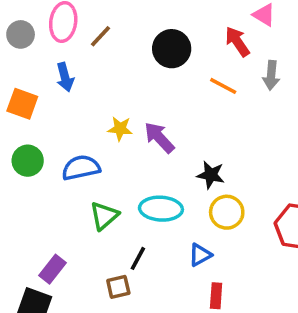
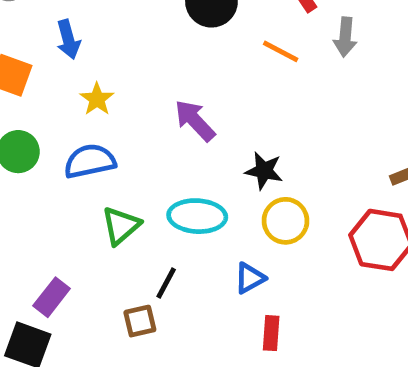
yellow star: (120, 129) -> (97, 99), moved, turned 30

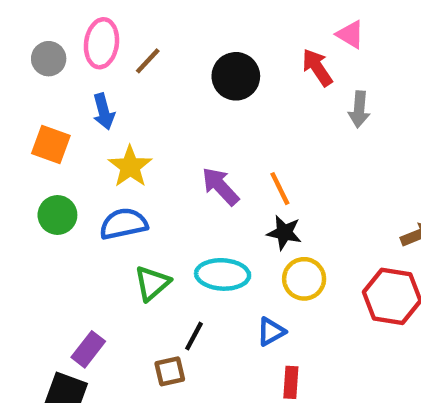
orange line: (281, 51) -> (280, 189), moved, turned 36
yellow star: (97, 99) -> (130, 167), size x1.4

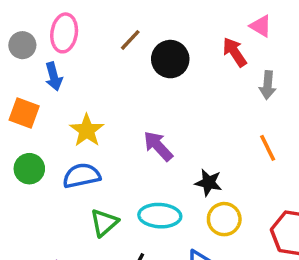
brown line: (148, 61) -> (130, 40), moved
blue arrow: (104, 112) -> (54, 76), moved
orange line: (280, 189) -> (268, 148), moved

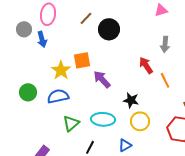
pink triangle: (261, 26) -> (161, 10), turned -48
gray circle: (22, 45) -> (24, 29), moved
red arrow: (235, 52) -> (146, 65), moved
orange square: (24, 113) -> (82, 60), moved, turned -30

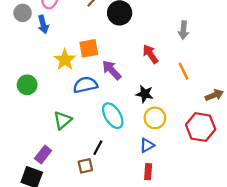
red arrow: (146, 65) -> (150, 54), moved
blue semicircle: (58, 96) -> (85, 85), moved
cyan ellipse: (103, 119) -> (113, 116), turned 55
green triangle: (71, 123) -> (63, 120), moved
blue triangle: (125, 145) -> (147, 145), moved

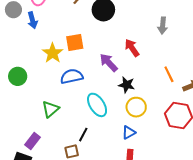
purple arrow: (112, 70) -> (109, 63), moved
orange line: (183, 71) -> (169, 74), moved

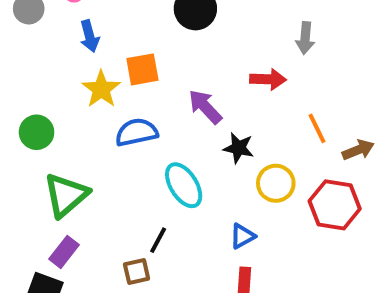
blue arrow: (32, 20) -> (89, 36), moved
red arrow: (132, 48) -> (268, 79), moved, turned 126
yellow circle: (136, 107) -> (276, 183), moved
green triangle: (50, 109) -> (66, 195), moved, size x1.4

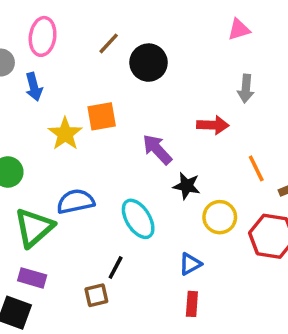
blue arrow: (89, 36) -> (34, 87), moved
blue semicircle: (137, 132) -> (76, 201), moved
purple rectangle: (64, 252) -> (32, 278), turned 68

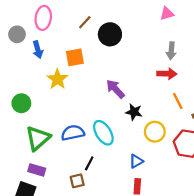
orange square: (102, 116) -> (75, 57), moved
red arrow: (213, 125) -> (167, 74), moved
blue semicircle: (76, 201) -> (73, 133), moved

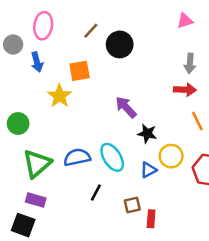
blue triangle: (136, 161) -> (148, 170), moved
brown square: (77, 181) -> (132, 205), moved

